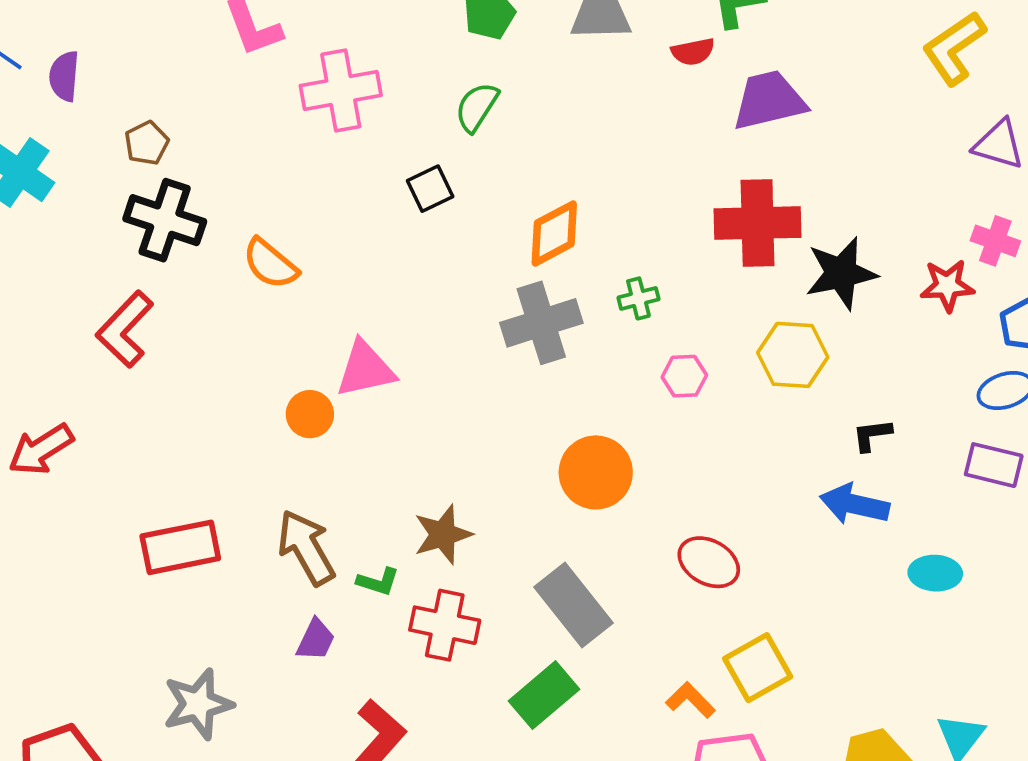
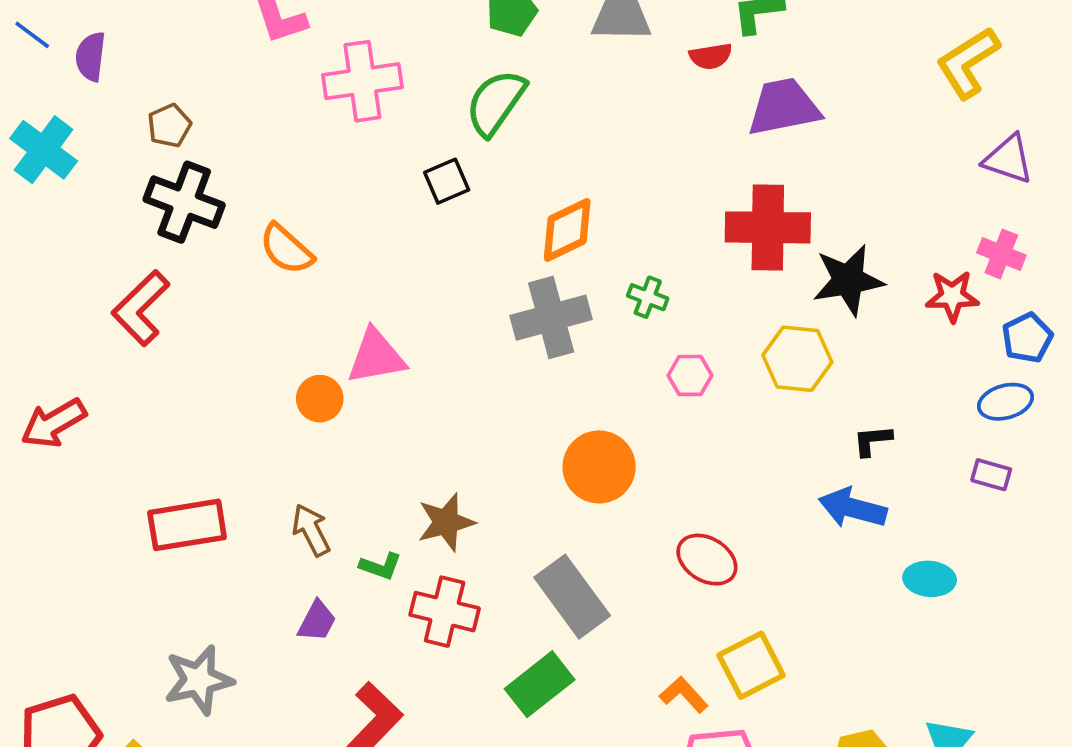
green semicircle: (477, 107) -> (496, 103), size x1.4
green cross: (638, 298) -> (648, 297), turned 33
purple rectangle: (994, 465) -> (991, 475), size x0.7
brown arrow: (306, 548) -> (311, 530), size x0.7

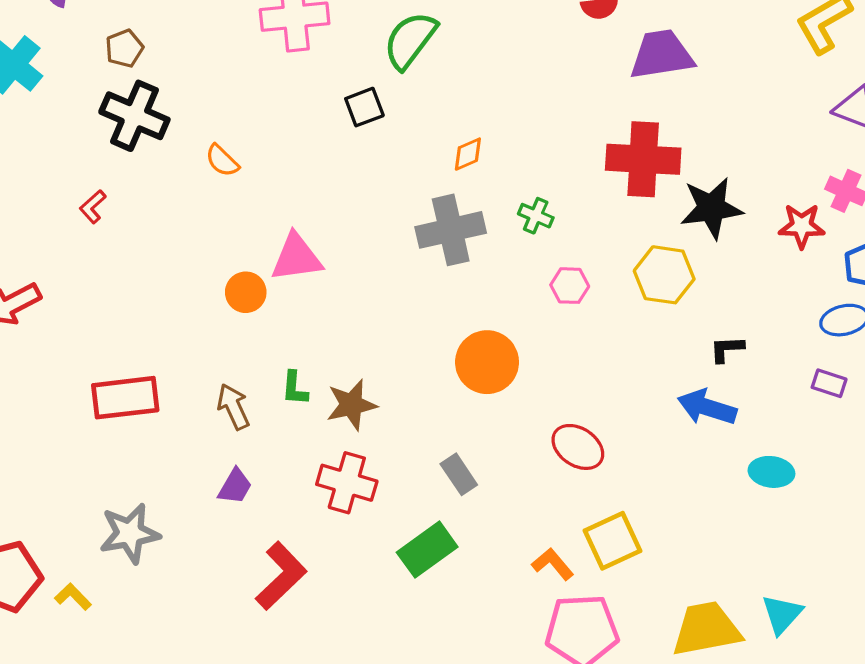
orange diamond: (567, 230) -> (468, 154), size x0.6
orange semicircle: (286, 249) -> (222, 161), size x0.7
red L-shape: (141, 308) -> (93, 207), size x0.5
green L-shape: (381, 566) -> (295, 388), moved, turned 72
gray rectangle: (572, 597) -> (459, 474), size x0.6

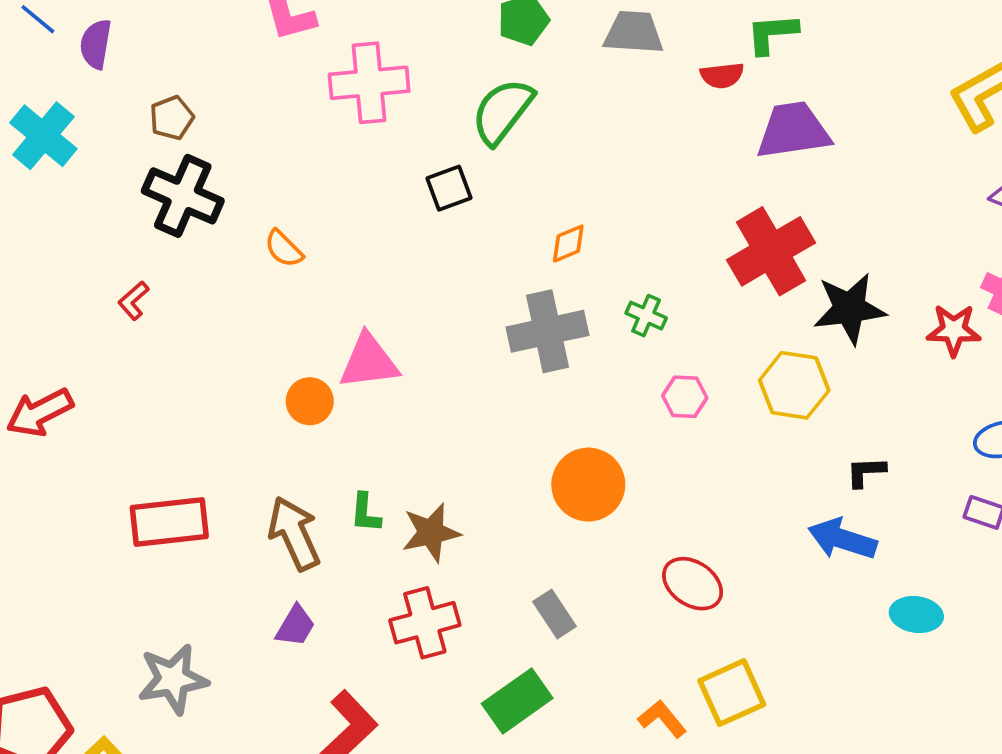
red cross: (643, 159) -> (771, 251), turned -34
brown arrow: (233, 407) -> (294, 533), size x1.4
red cross: (347, 483) -> (425, 623), turned -32

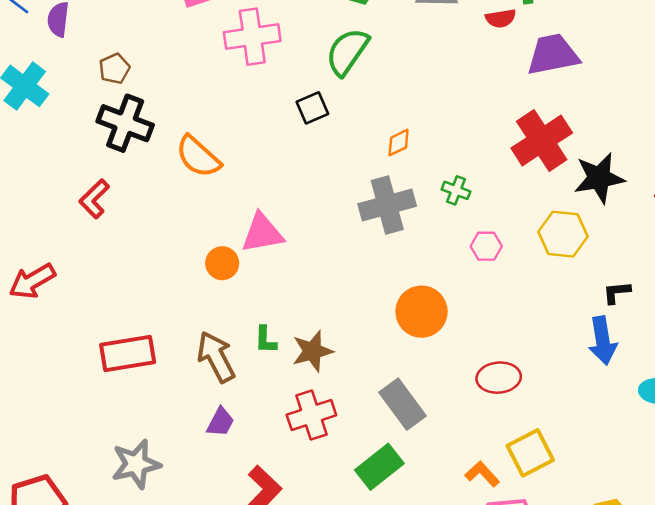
orange semicircle: (284, 249) -> (198, 157), size x1.6
red L-shape: (134, 301) -> (94, 199), size x1.4
blue arrow: (842, 539) -> (603, 341), turned -114
red ellipse: (693, 584) -> (499, 378), turned -36
gray rectangle: (554, 614) -> (402, 404), size x1.5

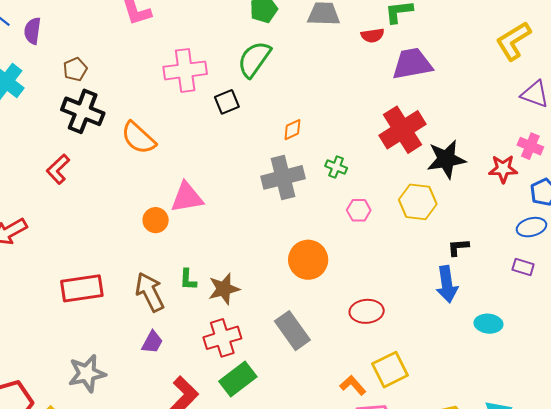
pink cross: (252, 37) -> (185, 70), moved
green rectangle: (379, 467) -> (238, 379), moved

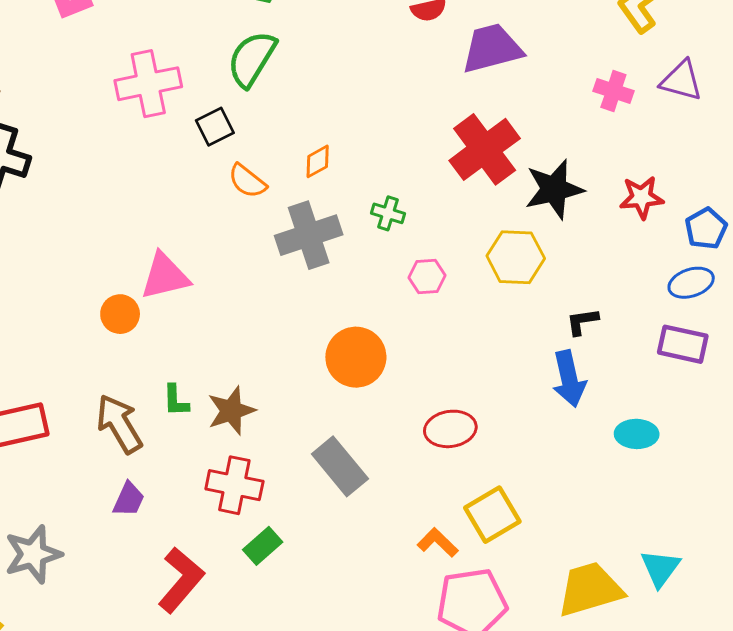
orange semicircle: (138, 138) -> (247, 181), moved, size x0.7
pink cross: (530, 146) -> (613, 91), moved
purple rectangle: (523, 267) -> (683, 344), size x1.5
red cross: (222, 338) -> (234, 485), turned 33
green rectangle: (238, 379) -> (263, 546), size x0.7

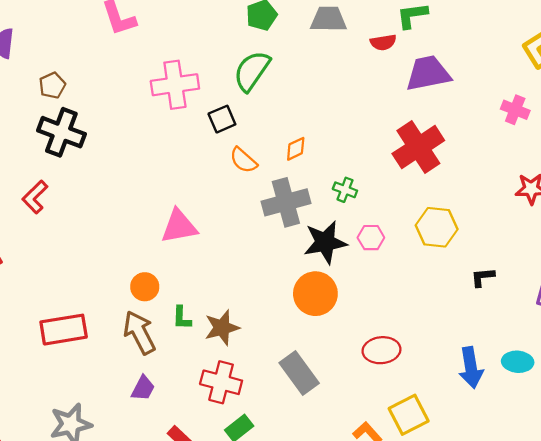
black star: (554, 189) -> (325, 242), moved
orange circle: (120, 314) -> (145, 287), moved
blue arrow: (569, 379) -> (471, 368), moved

